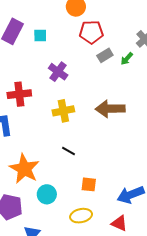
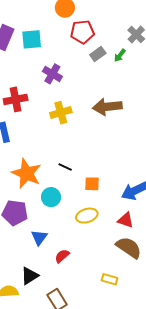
cyan square: (40, 36) -> (32, 39), size x1.5
black line: (68, 151) -> (65, 167), moved

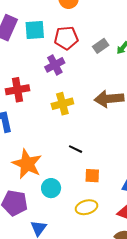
red pentagon: (82, 32) -> (66, 38), moved
purple cross: (52, 74) -> (55, 65), turned 30
black line: (65, 167) -> (76, 149), moved

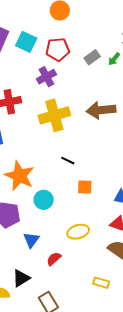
cyan square: (35, 30) -> (26, 42), turned 30
yellow cross: (62, 104) -> (54, 115), size x1.4
yellow ellipse: (86, 207) -> (78, 232), moved

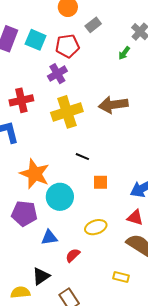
gray rectangle: (92, 57) -> (93, 25), moved
cyan circle: (44, 200) -> (60, 197), size x1.4
blue triangle: (31, 240) -> (49, 237), turned 48

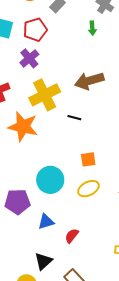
green arrow: (124, 53) -> (92, 28), turned -32
black line: (82, 157) -> (74, 118), moved
orange star: (35, 174) -> (23, 127), moved
yellow ellipse: (96, 227) -> (88, 189), moved

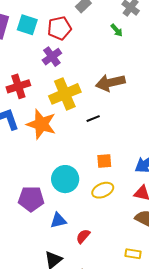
green arrow: (92, 28) -> (117, 30), turned -40
black line: (74, 118) -> (93, 119), turned -40

